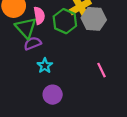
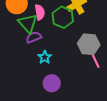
gray hexagon: (94, 19) -> (89, 44), moved

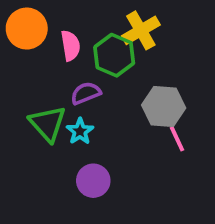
green triangle: (28, 23) -> (48, 124), moved
purple semicircle: (34, 37) -> (86, 93), moved

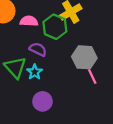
pink semicircle: (70, 46) -> (29, 21), turned -78
purple semicircle: (86, 93) -> (38, 49), turned 48

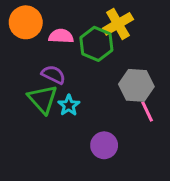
purple semicircle: (38, 49) -> (53, 75), moved
purple circle: (42, 101) -> (104, 145), moved

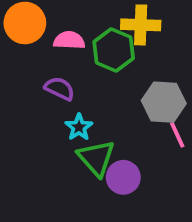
yellow cross: (118, 24) -> (141, 25), turned 32
green triangle: (43, 99) -> (96, 158), moved

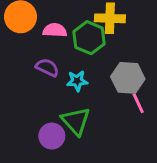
cyan star: (79, 127) -> (77, 81), moved, turned 30
purple circle: (123, 177) -> (52, 136), moved

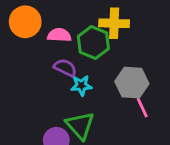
purple semicircle: (47, 67) -> (65, 68), moved

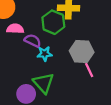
pink semicircle: (59, 35) -> (15, 29), moved

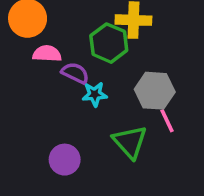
green triangle: (44, 83) -> (130, 142), moved

